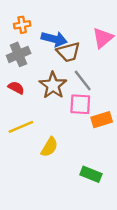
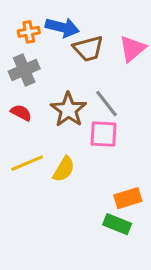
blue arrow: (54, 39) -> (62, 27), moved
brown trapezoid: (68, 52) -> (88, 49), moved
orange rectangle: (102, 120) -> (128, 198), moved
yellow semicircle: (49, 147) -> (64, 169), moved

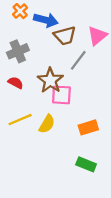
orange cross: (29, 32) -> (20, 11), moved, turned -32
gray line: (107, 104) -> (78, 60), moved, turned 75
pink square: (103, 134) -> (61, 95), moved
orange rectangle: (128, 198) -> (88, 127), moved

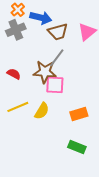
gray cross: (18, 51) -> (16, 30), moved
gray line: (78, 60) -> (57, 58), moved
brown star: (50, 80) -> (45, 72), turned -30

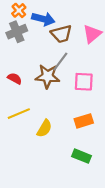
pink square: (55, 85) -> (84, 82), moved
yellow semicircle: (42, 111) -> (44, 128), moved

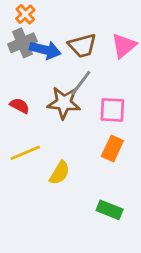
blue arrow: (43, 19) -> (45, 50), moved
orange rectangle: (84, 121) -> (112, 148), moved, turned -48

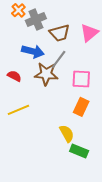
gray cross: (22, 43) -> (36, 20), moved
blue arrow: (45, 50) -> (33, 51), moved
yellow semicircle: (60, 173) -> (67, 134), moved, turned -60

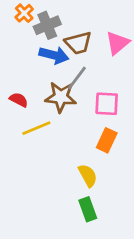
blue arrow: (33, 51) -> (54, 55), moved
yellow line: (18, 110) -> (36, 128), moved
green rectangle: (79, 151) -> (88, 209), moved, turned 48

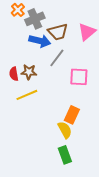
brown star: (61, 97) -> (29, 72), moved, size x0.7
red semicircle: (19, 100) -> (14, 74), turned -128
orange rectangle: (107, 140) -> (72, 115), moved

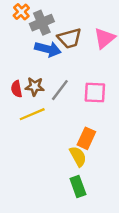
gray line: (57, 58) -> (60, 90), moved

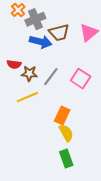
red semicircle: (17, 89) -> (14, 64), moved, turned -72
pink square: (95, 93) -> (81, 79), turned 30
orange rectangle: (86, 138) -> (62, 115), moved

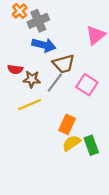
brown trapezoid: (59, 33) -> (64, 64), moved
yellow semicircle: (66, 133) -> (71, 143), turned -96
green rectangle: (66, 158) -> (91, 145), moved

